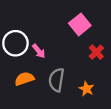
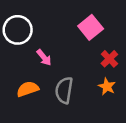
white circle: (15, 43) -> (18, 30), moved
orange star: (86, 89) -> (107, 86), moved

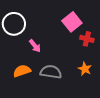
red cross: (109, 59) -> (87, 39), moved, turned -32
gray semicircle: (64, 90) -> (51, 72), turned 90

